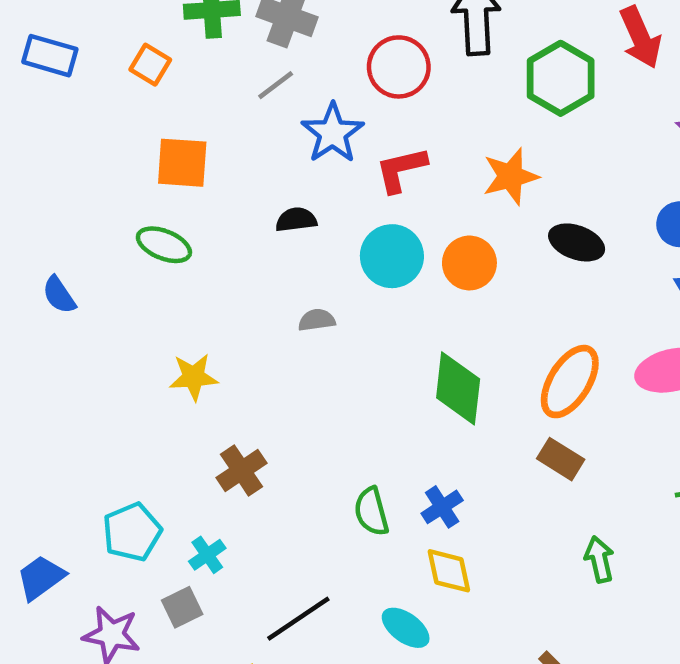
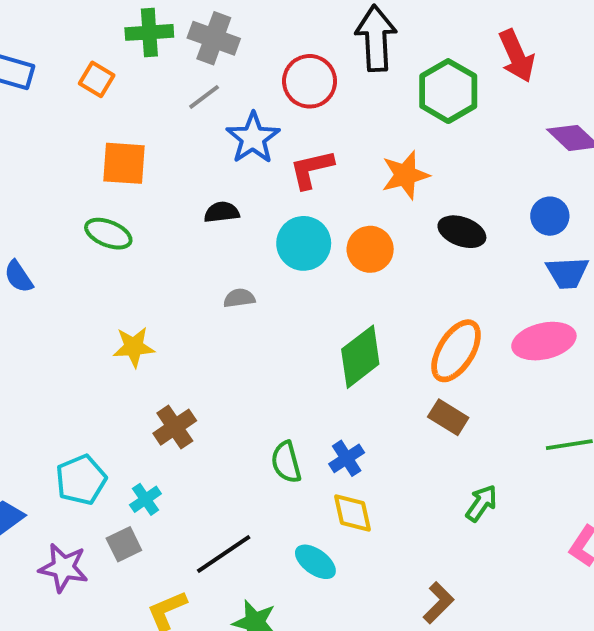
green diamond: (458, 388) -> (360, 357), turned 46
green arrow: (599, 559) -> (481, 503), turned 48

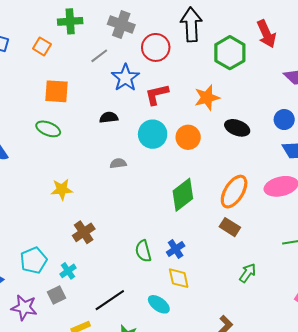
gray cross: (214, 38) -> (121, 24), moved

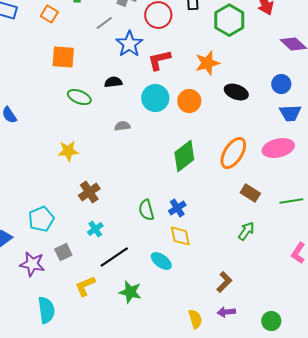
green ellipse: (48, 129) -> (79, 97), moved
brown rectangle: (230, 227) -> (250, 193), moved
cyan cross: (68, 271) -> (95, 229), moved

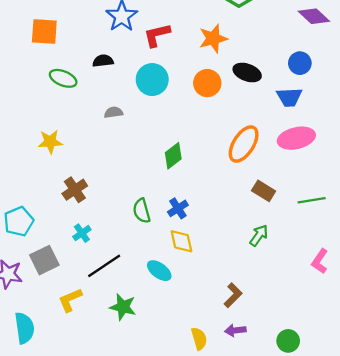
orange circle: (189, 101) -> (207, 83), moved
blue trapezoid: (290, 113) -> (289, 97), moved
green diamond: (184, 156) -> (173, 156), moved, size x0.7
gray square: (63, 252) -> (44, 260), size x1.4

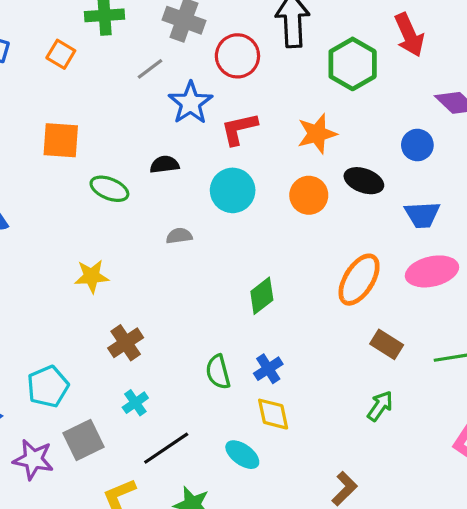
orange square: (44, 31) -> (61, 140), moved
blue circle: (300, 63) -> (417, 145), moved

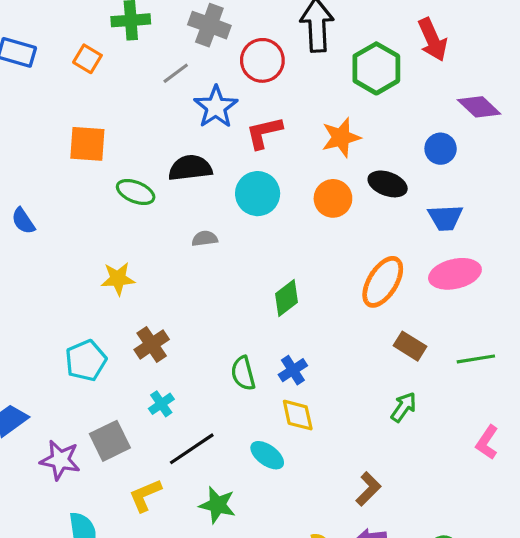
black semicircle: (165, 164) -> (190, 168), size x1.5
cyan pentagon: (48, 387) -> (86, 361), moved

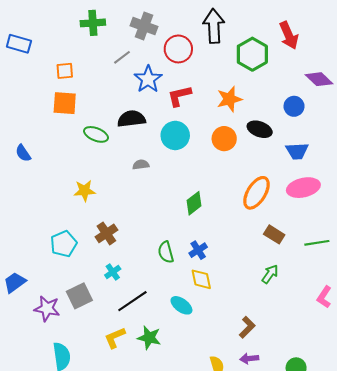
orange square: (87, 59) -> (65, 71), moved, turned -36
yellow L-shape: (145, 495) -> (115, 338), moved

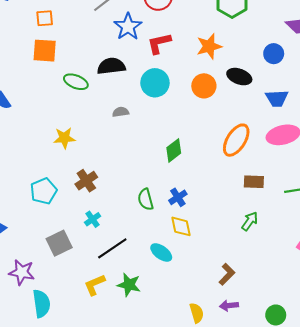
brown rectangle: (274, 234) -> (254, 182), turned -30
purple star: (47, 308) -> (22, 272), moved

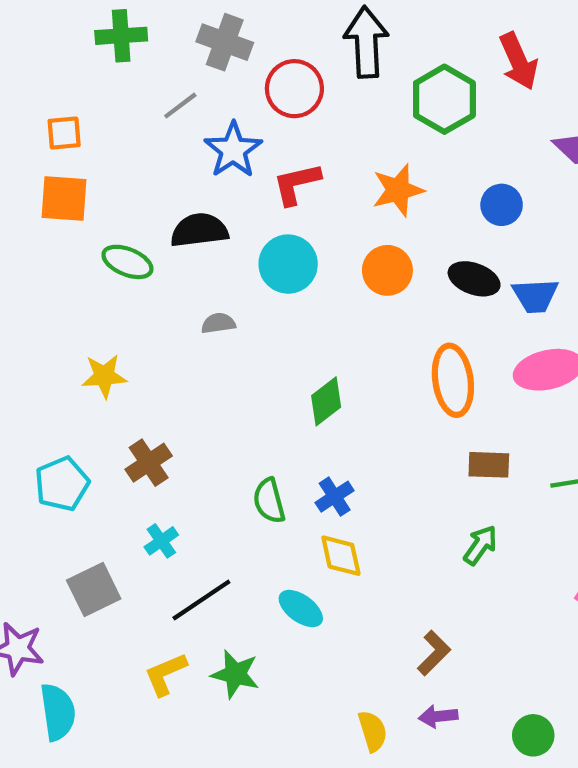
blue circle: (274, 54) -> (502, 205), moved
black ellipse: (239, 77) -> (474, 279), moved
orange ellipse: (236, 140) -> (453, 380), turned -40

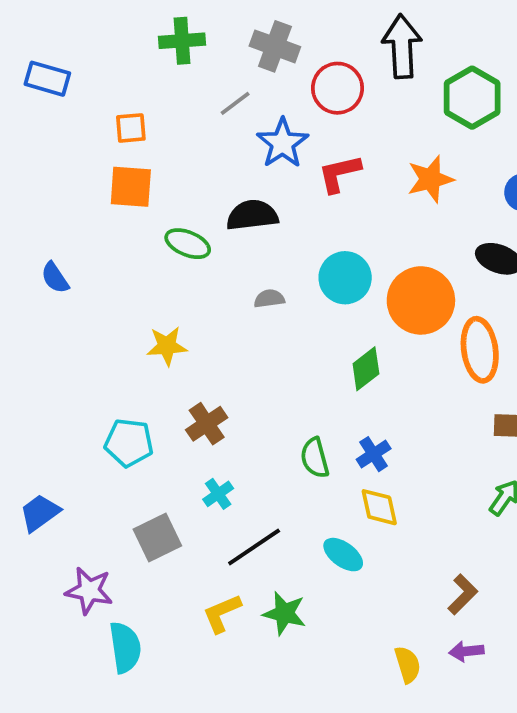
cyan circle: (288, 264) -> (345, 278), moved
orange circle: (387, 270) -> (421, 300), moved, size x1.5
cyan pentagon: (62, 484) -> (129, 443), turned 30

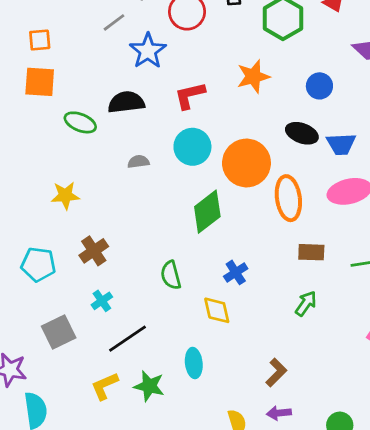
red L-shape: (339, 173) -> (190, 95), moved
green diamond: (366, 369) -> (207, 212), size x1.4
blue cross: (374, 454) -> (236, 272), moved
cyan ellipse: (343, 555) -> (194, 363), moved, turned 48

